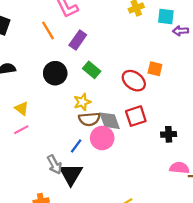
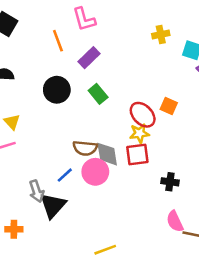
yellow star: (82, 102) -> (139, 133), moved
pink semicircle: (179, 168) -> (175, 221), turned -132

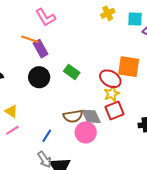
orange line: (58, 41) -> (30, 39), turned -36
purple rectangle: (89, 58) -> (41, 49), moved, turned -60
orange square: (169, 106) -> (129, 67), size x1.6
blue line: (65, 175) -> (47, 136), moved

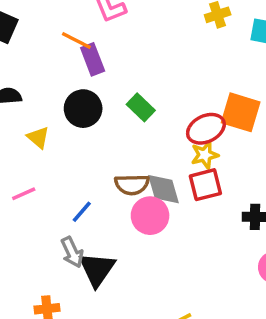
red ellipse: (110, 79) -> (206, 129), turned -65
yellow triangle: (11, 111) -> (38, 137), moved

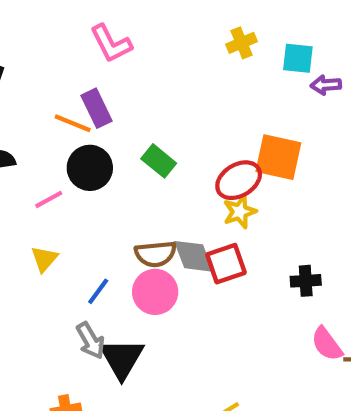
orange line: (76, 40) -> (73, 123), moved
yellow triangle: (38, 137) -> (44, 259), moved, turned 35
red square: (205, 185) -> (226, 264), moved
pink line: (24, 194) -> (49, 199), moved
pink circle: (150, 216) -> (155, 292), moved

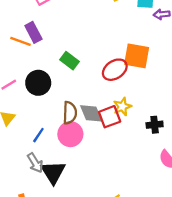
black circle: (90, 168) -> (38, 83), moved
yellow star: (240, 212) -> (122, 107), moved
brown semicircle: (155, 254) -> (70, 113), turned -80

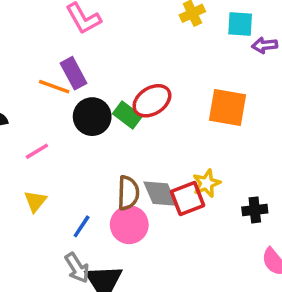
red ellipse: (115, 70) -> (152, 101), moved
black circle: (38, 83) -> (92, 117), moved

